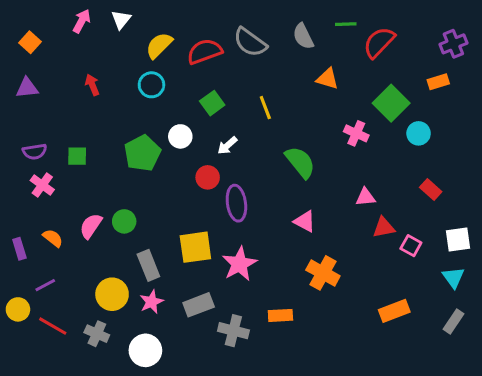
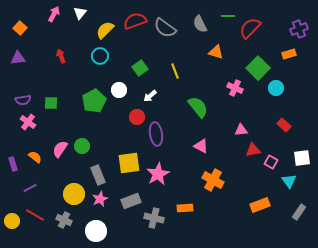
red semicircle: (205, 51) -> (135, 21), moved
cyan triangle: (453, 278) -> (289, 181), moved
yellow circle: (18, 309) -> (12, 221), moved

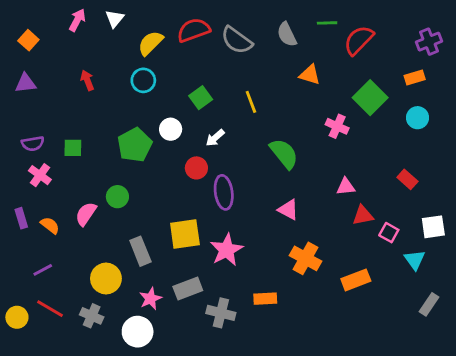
cyan circle: (276, 88) -> (418, 118), moved
green circle: (82, 146) -> (117, 197), moved
purple rectangle: (13, 164) -> (21, 218), moved
pink star: (100, 199) -> (150, 299), moved
orange rectangle: (260, 205) -> (356, 280), moved

